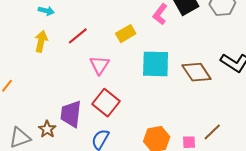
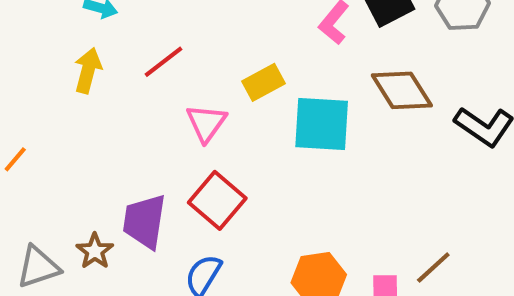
yellow rectangle: (126, 34) -> (264, 82), moved
brown diamond: (197, 72) -> (402, 90), moved

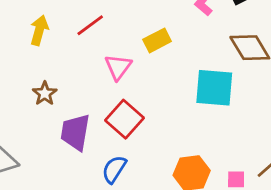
cyan square: (322, 124) -> (214, 88), moved
brown star: (95, 251) -> (45, 93), moved

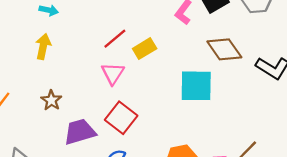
red line: (90, 25) -> (115, 39), moved
purple trapezoid: (75, 132) -> (80, 132), turned 68

